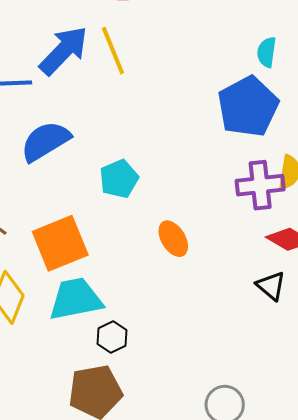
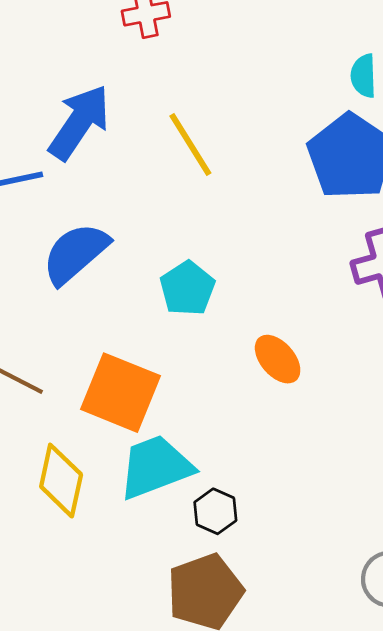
yellow line: (113, 51) -> (190, 145), moved
orange square: (60, 243) -> (120, 393), turned -36

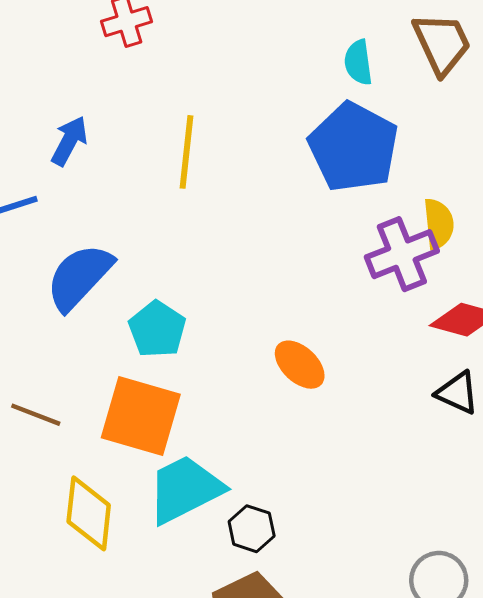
blue arrow: (79, 122) -> (69, 141), size x0.6
yellow line: (190, 145) -> (187, 152), turned 44
cyan pentagon: (187, 288) -> (157, 329), moved

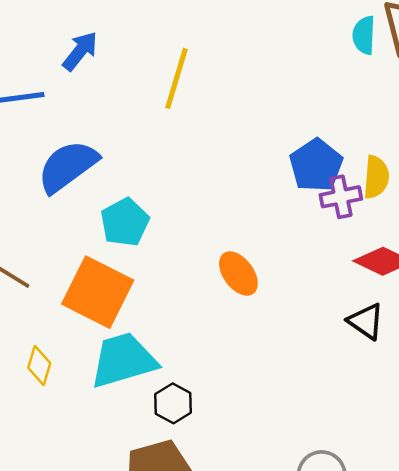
cyan semicircle: (358, 62) -> (364, 35), moved
blue pentagon: (353, 147) -> (316, 165), moved, size x0.7
purple cross: (402, 254) -> (341, 197), size x0.7
yellow diamond: (89, 513) -> (39, 366), size x0.6

